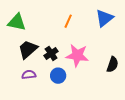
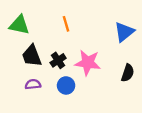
blue triangle: (104, 18) -> (124, 32), moved
orange line: (68, 21) -> (66, 24), moved, turned -40
black trapezoid: (28, 49) -> (32, 56), turned -70

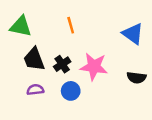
blue triangle: (124, 32) -> (133, 34), turned -45
black semicircle: (128, 73) -> (137, 78), turned 78

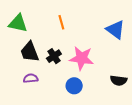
black semicircle: (137, 78) -> (119, 80), moved
blue circle: (71, 91) -> (74, 86), moved

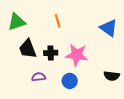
green triangle: (18, 23) -> (17, 22), turned -30
black cross: (54, 56) -> (51, 53), turned 32
purple semicircle: (31, 78) -> (39, 77), moved

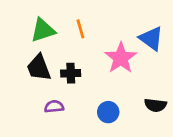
green triangle: (17, 22) -> (43, 30), moved
pink star: (77, 55) -> (121, 58), moved, turned 30
blue circle: (70, 81) -> (108, 112), moved

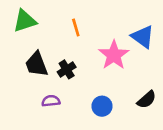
green triangle: (43, 30) -> (25, 21), moved
black cross: (71, 73) -> (67, 69), turned -30
black semicircle: (155, 105) -> (147, 100), turned -48

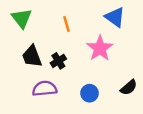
green triangle: (25, 21) -> (22, 18), turned -50
blue triangle: (143, 37) -> (115, 17), moved
purple semicircle: (51, 101) -> (45, 89), size x1.5

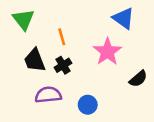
orange line: (66, 24) -> (62, 37), moved
black semicircle: (129, 87) -> (138, 79), moved
blue circle: (90, 93) -> (88, 105), moved

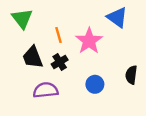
pink star: (107, 52) -> (89, 41), moved
black semicircle: (138, 79) -> (131, 75), turned 138
blue circle: (88, 105) -> (95, 84), moved

